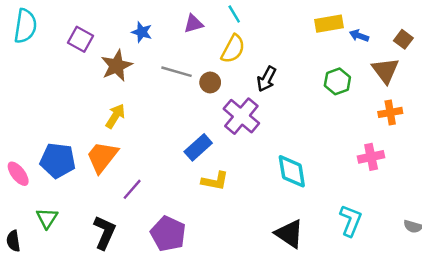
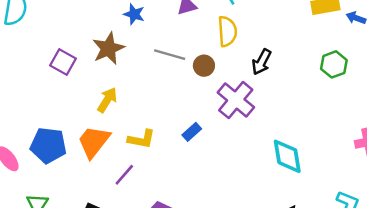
purple square: (81, 39) -> (63, 62), moved
yellow semicircle: (233, 49) -> (227, 31), turned -32
blue rectangle: (198, 147) -> (192, 132), size x0.7
yellow L-shape: (215, 181) -> (141, 139), moved

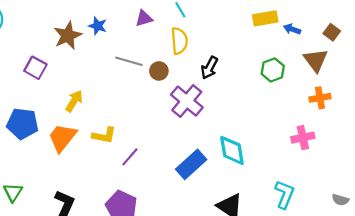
brown star: (108, 48) -> (68, 36), moved
blue rectangle: (192, 132) -> (191, 164), moved, size x1.8
blue pentagon: (48, 145) -> (23, 124), moved
purple line: (124, 175) -> (130, 157), moved

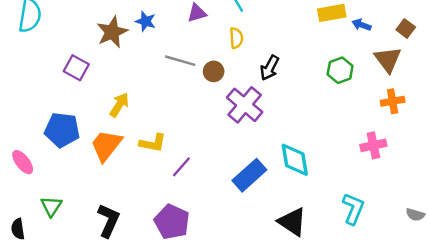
yellow semicircle: (179, 41) -> (236, 38), size x0.7

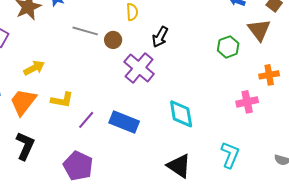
green hexagon: (340, 70) -> (228, 47), moved
orange cross: (393, 101) -> (269, 75), moved
yellow arrow: (119, 105) -> (34, 68), turned 30
blue rectangle: (249, 175) -> (124, 122), moved, turned 64
black L-shape: (109, 221) -> (25, 146), moved

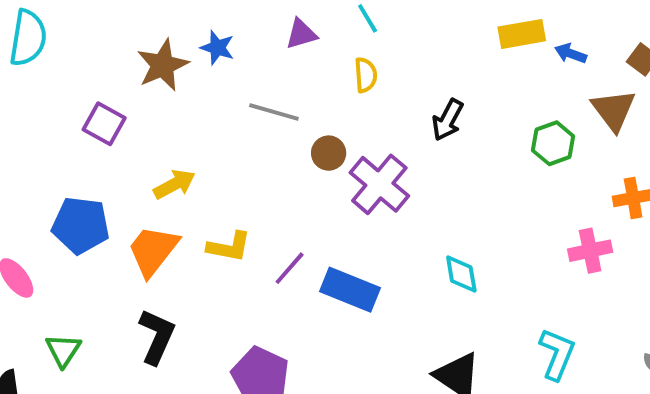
black arrow: (160, 37) -> (448, 120), moved
brown circle: (113, 40) -> (329, 153), moved
cyan diamond: (181, 114) -> (461, 274), size x0.7
purple line: (86, 120) -> (290, 268), moved

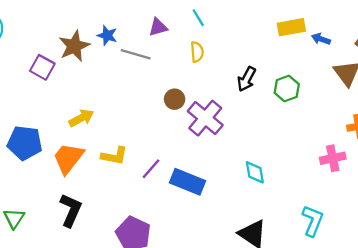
gray line: (274, 112) -> (136, 54), moved
purple square: (104, 124) -> (42, 67), moved
green hexagon: (553, 143) -> (287, 89), moved

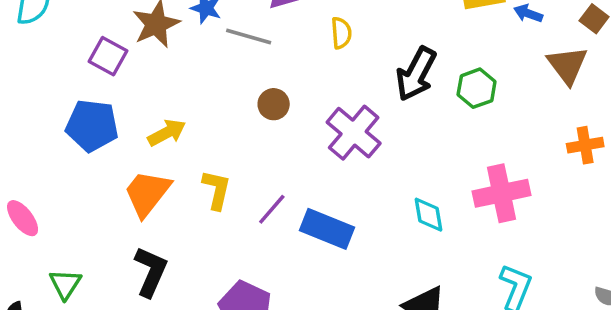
black arrow: (247, 79) -> (416, 74), size x1.4
brown circle: (175, 99) -> (274, 104), moved
blue pentagon: (25, 143) -> (92, 126), moved
yellow L-shape: (114, 156) -> (217, 190), turned -88
pink cross: (333, 158) -> (501, 193), moved, size x1.4

